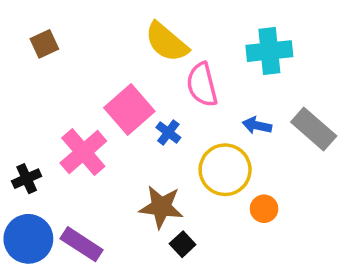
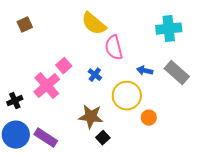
cyan cross: (269, 51) -> (169, 29), moved
pink square: (129, 109) -> (64, 66), moved, size x0.6

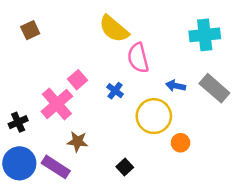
brown star: (91, 117) -> (77, 142), moved, size x0.7

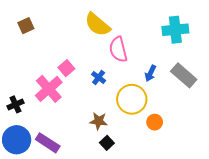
blue arrow: (176, 86) -> (150, 73), turned -77
brown star: (77, 142) -> (99, 121), moved

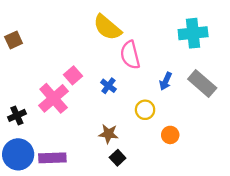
brown square: (26, 26) -> (14, 40), moved
yellow circle: (132, 99) -> (145, 110), size x0.6
purple rectangle: (48, 143) -> (52, 158), turned -35

